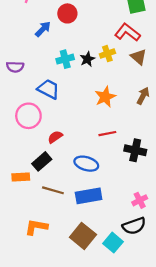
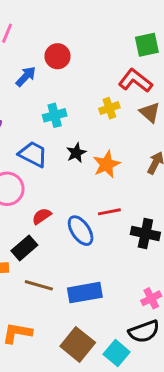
black star: (87, 59) -> (76, 153), moved
blue ellipse: (86, 164) -> (81, 231), moved, turned 40

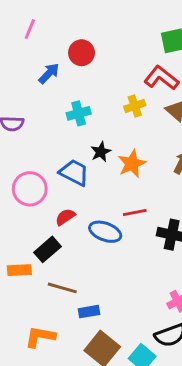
blue trapezoid: (33, 154) -> (74, 173), moved
blue ellipse: (81, 231) -> (105, 232), turned -36
blue rectangle: (85, 293) -> (89, 312), moved, size x0.6

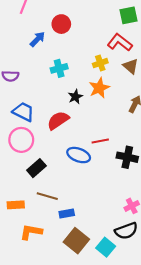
orange star: (132, 164) -> (99, 88), moved
blue trapezoid: (74, 173) -> (23, 112), moved
pink circle: (30, 189) -> (21, 140), moved
red semicircle: (65, 217) -> (58, 120), moved, size x1.5
orange rectangle: (19, 270) -> (16, 205), moved

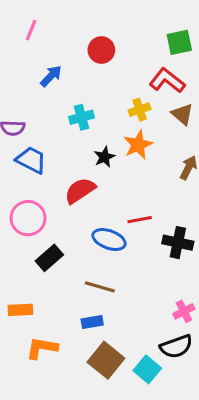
red circle: (61, 24) -> (101, 50), moved
blue trapezoid: (23, 112) -> (31, 160), moved
brown line: (47, 196) -> (100, 287), moved

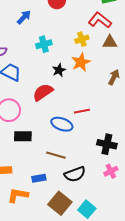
brown triangle: (182, 114) -> (110, 42), turned -42
black cross: (178, 243) -> (107, 144), moved
black rectangle: (49, 258) -> (23, 136), turned 42
blue rectangle: (92, 322) -> (39, 178), moved
black semicircle: (176, 346) -> (75, 174), moved

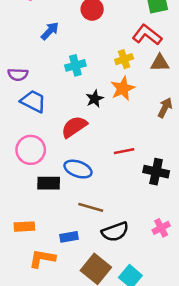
blue ellipse: (62, 124) -> (78, 169), moved
black cross: (107, 144) -> (156, 172), moved

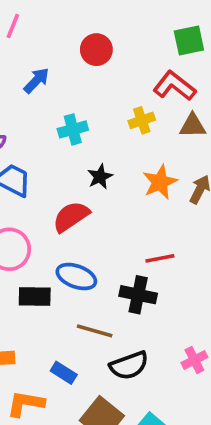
orange star: (123, 88) -> (160, 182), moved
red line: (124, 151) -> (160, 258), moved
black cross: (156, 172) -> (138, 295), moved
blue rectangle: (69, 237) -> (64, 373), turned 42

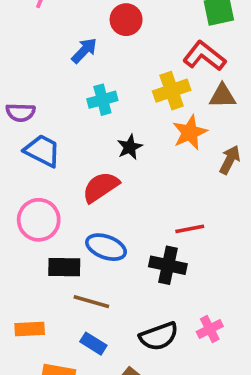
blue arrow: (36, 80) -> (84, 51), moved
yellow cross: (142, 120) -> (172, 91), size x1.4
orange star: (160, 182) -> (190, 132), moved
brown line: (95, 331) -> (91, 302), moved
pink cross: (194, 360) -> (210, 329), moved

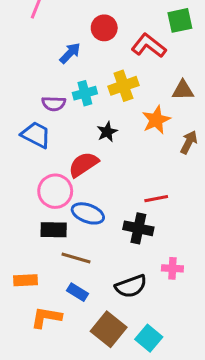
red L-shape: (204, 56) -> (149, 46), moved
yellow cross: (172, 91) -> (123, 86), moved
purple semicircle: (21, 112) -> (54, 104), moved
pink circle: (39, 220) -> (55, 191), moved
pink cross: (210, 329) -> (172, 268), moved, turned 30

